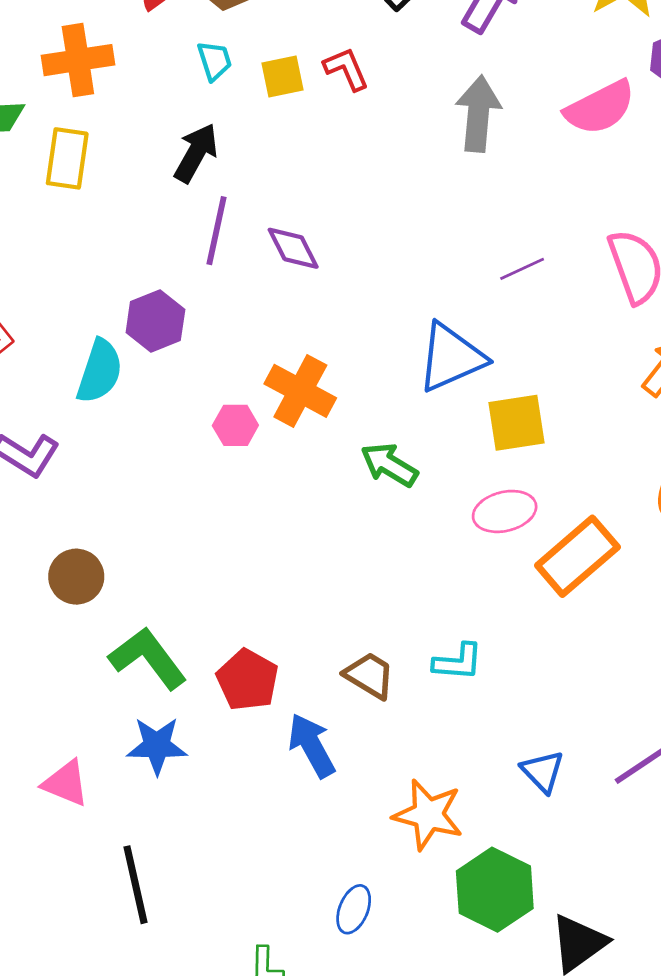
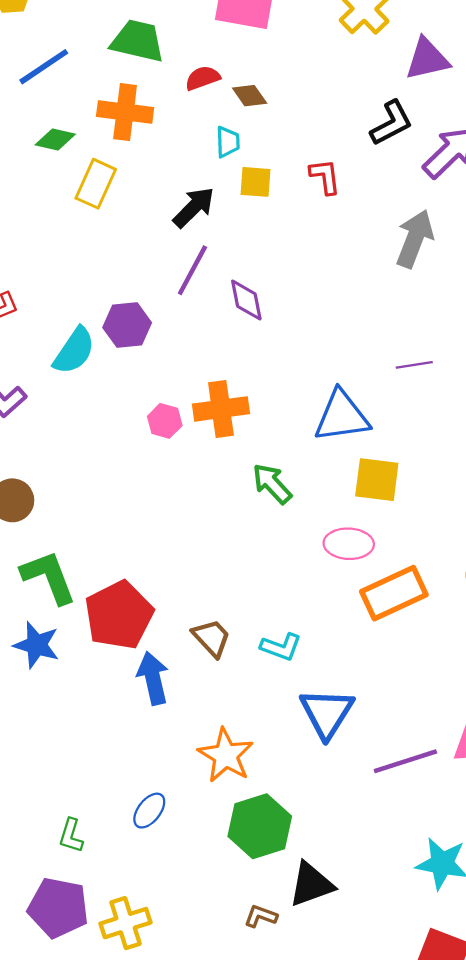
yellow square: (283, 77) -> (256, 182), moved
orange cross: (300, 391) -> (221, 409), turned 38
red pentagon: (248, 680) -> (119, 615), size x1.4
blue triangle: (543, 771) -> (327, 713), moved, size x1.6

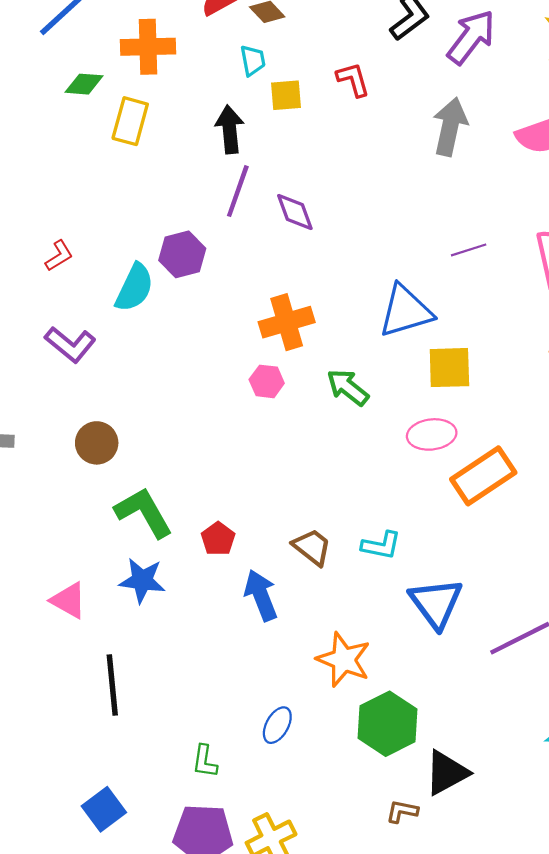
black arrow: (194, 207) -> (230, 129), turned -42
pink hexagon: (165, 421) -> (267, 381), moved
red pentagon: (119, 615) -> (218, 539), size x0.5

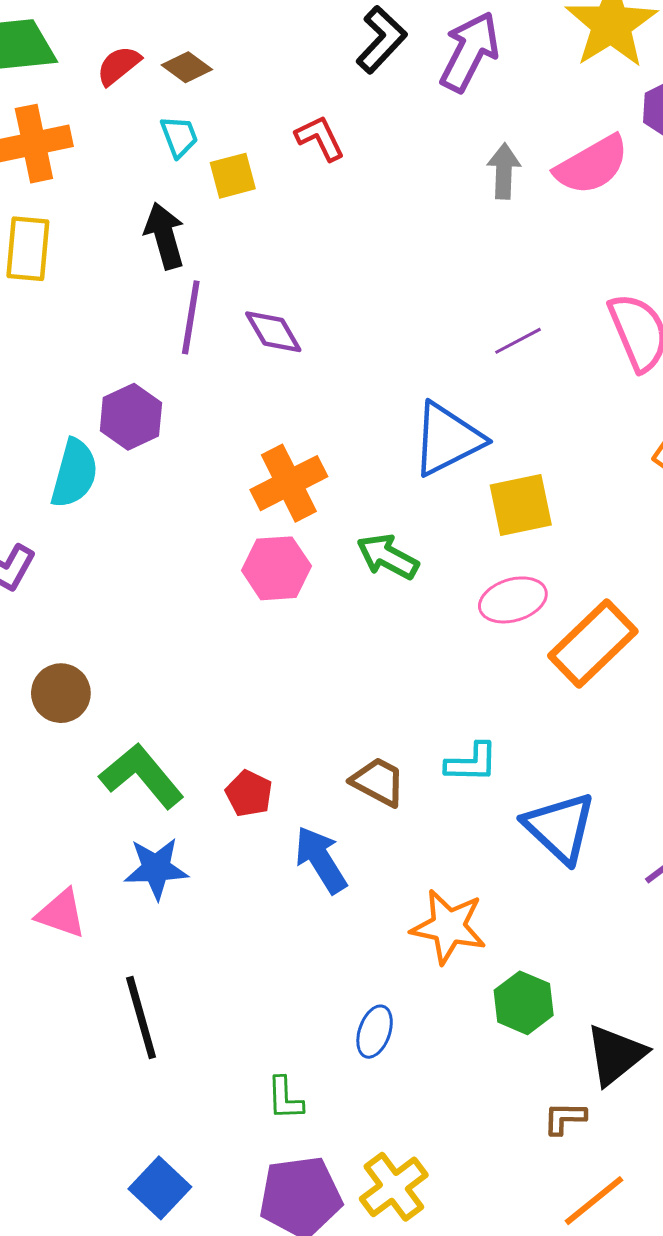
gray arrow: (450, 127) -> (504, 171), moved, size x0.7
pink hexagon: (267, 381) -> (276, 568), size x1.4
green hexagon: (388, 724) -> (524, 1003), size x0.7

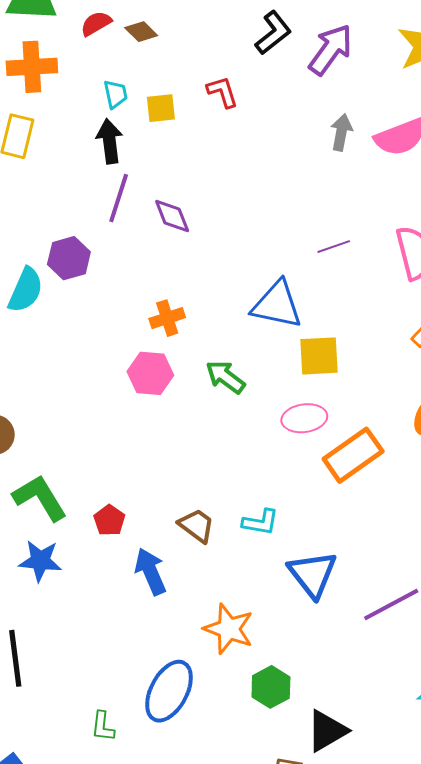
cyan trapezoid: (179, 137) -> (115, 94), moved
blue triangle: (447, 439) -> (277, 305), turned 30
orange cross: (289, 483) -> (167, 318), size x0.7
blue ellipse: (375, 1032) -> (169, 691), size x1.8

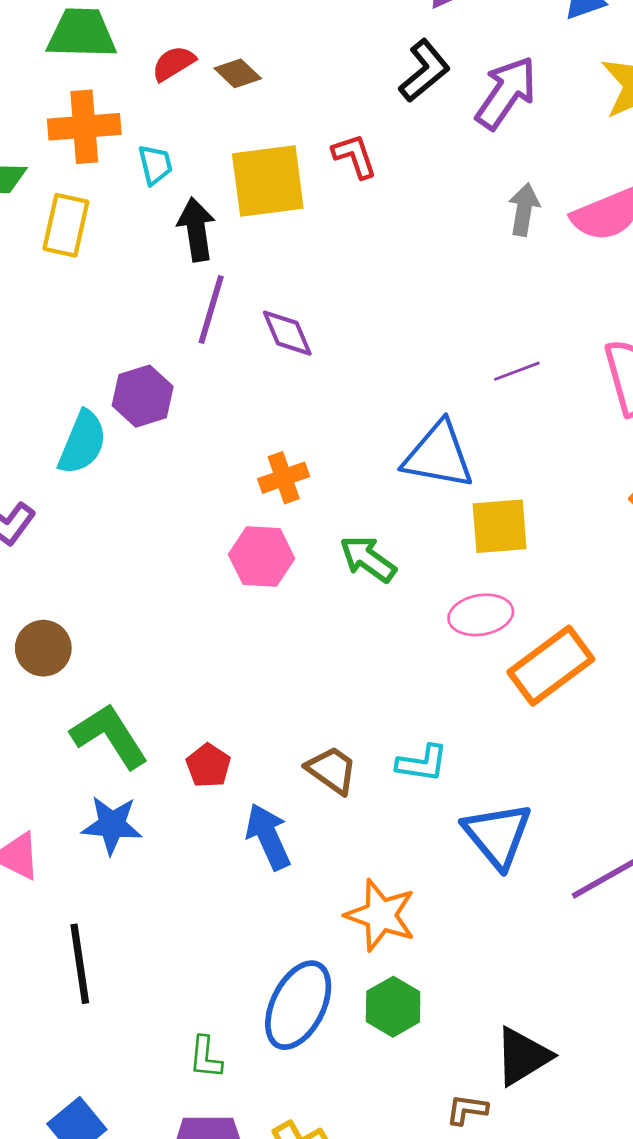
cyan trapezoid: (115, 94) -> (155, 165), moved
yellow square: (161, 108) -> (268, 181), size x1.8
green hexagon: (271, 687) -> (393, 1007), moved

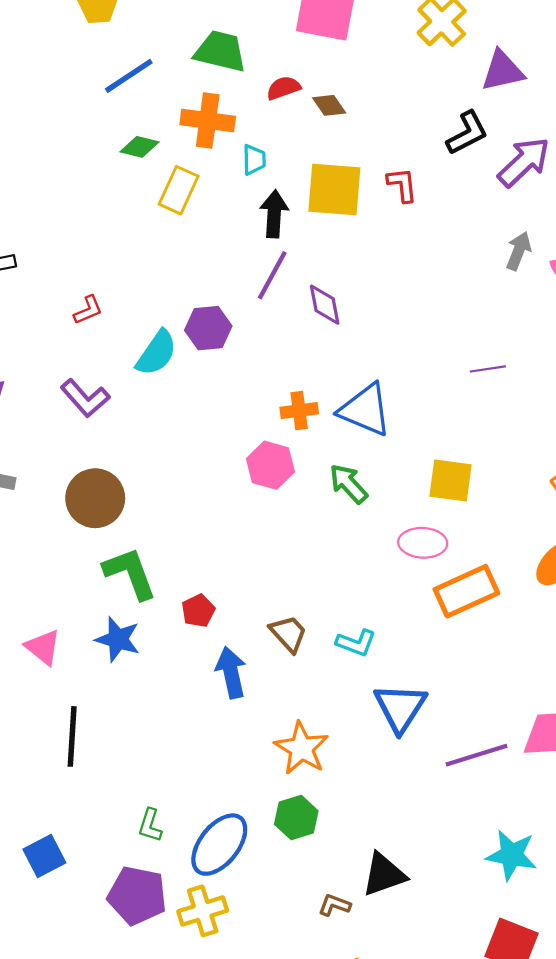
blue triangle: (438, 455) -> (365, 410), moved
brown circle: (43, 648) -> (95, 498), size x1.4
blue ellipse: (298, 1005) -> (219, 845), moved

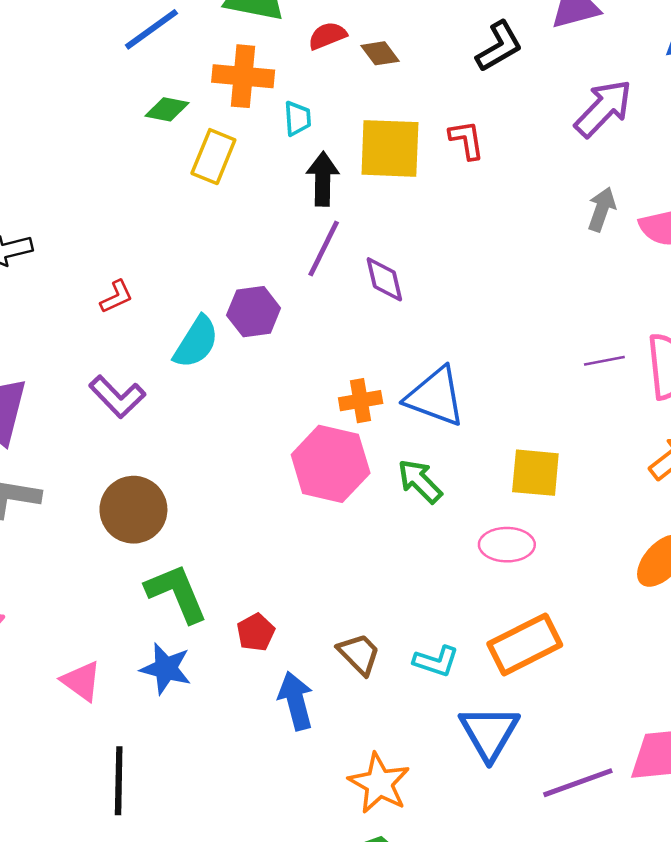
black L-shape: (467, 133) -> (499, 46), moved
purple line: (488, 369) -> (604, 361), moved
pink hexagon: (270, 465) -> (331, 464), size x1.4
orange rectangle: (466, 591) -> (525, 644), moved

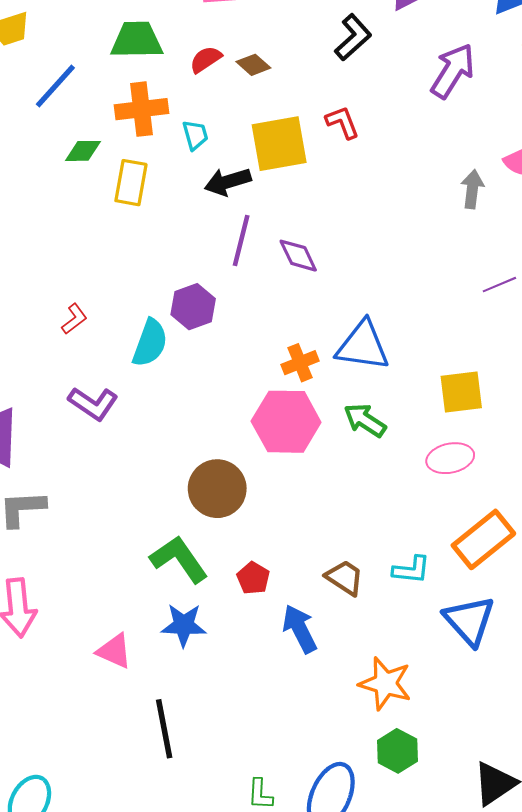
black arrow: (323, 179) -> (228, 182), turned -96
gray arrow: (602, 209) -> (472, 189), moved
brown circle: (133, 510) -> (217, 489), moved

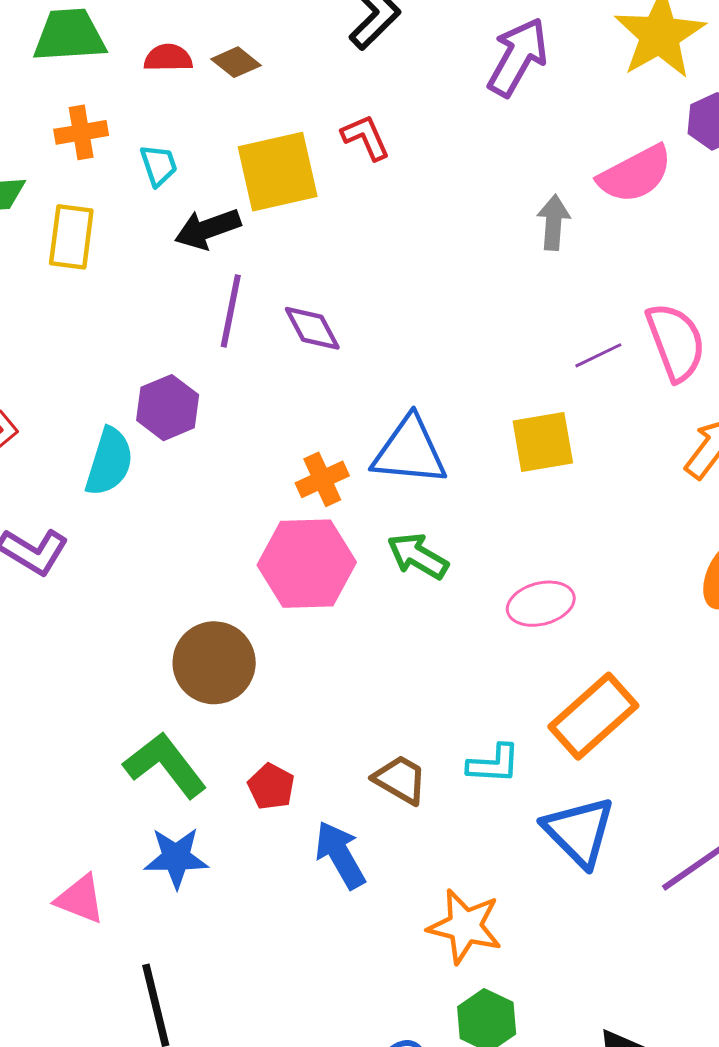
red semicircle: (206, 59) -> (168, 58), turned 36
orange cross: (142, 109) -> (81, 132), size x0.7
yellow square: (461, 392) -> (543, 442), moved

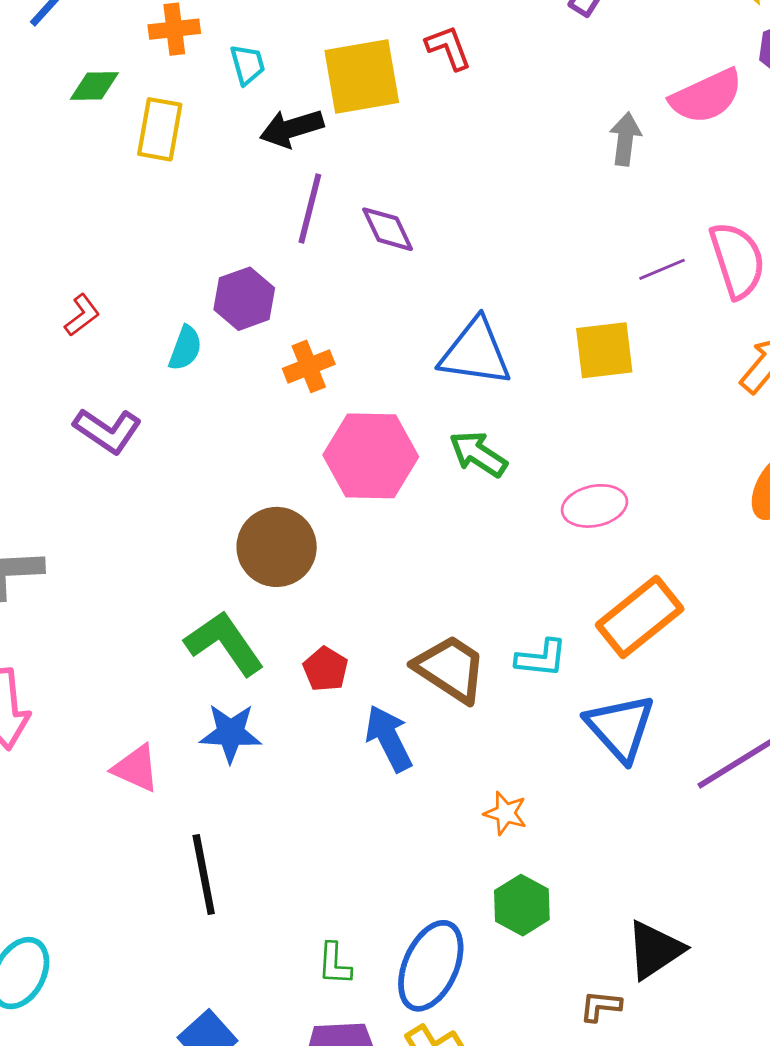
cyan semicircle: (109, 462) -> (185, 348), size x0.7
orange cross: (322, 479) -> (309, 366), moved
brown trapezoid: (400, 780) -> (450, 669), size x1.4
orange star: (465, 926) -> (505, 813), size x0.6

